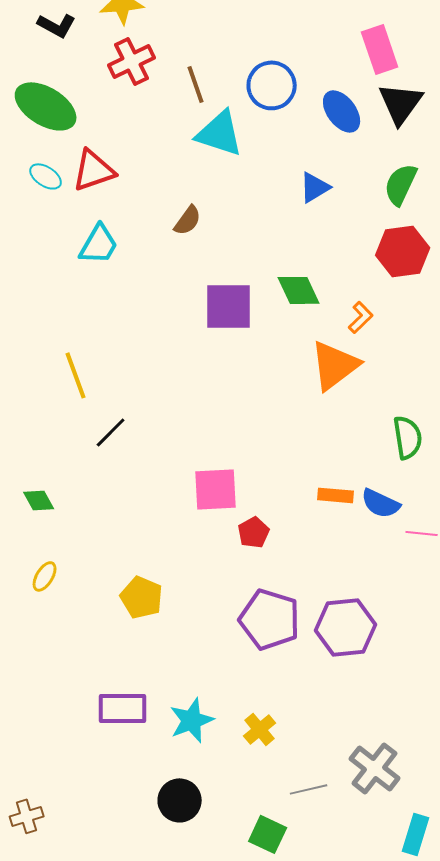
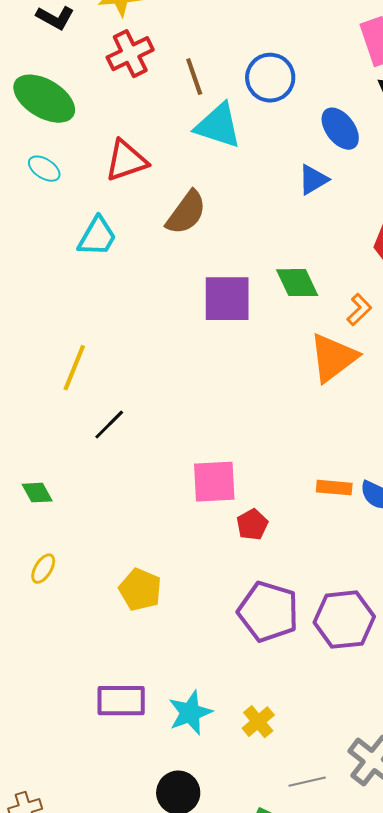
blue ellipse: (342, 111) -> (340, 129), moved
red triangle: (94, 170) -> (126, 161), moved
brown semicircle: (188, 220) -> (186, 213), size x1.5
yellow line: (76, 375) -> (74, 368), turned 42

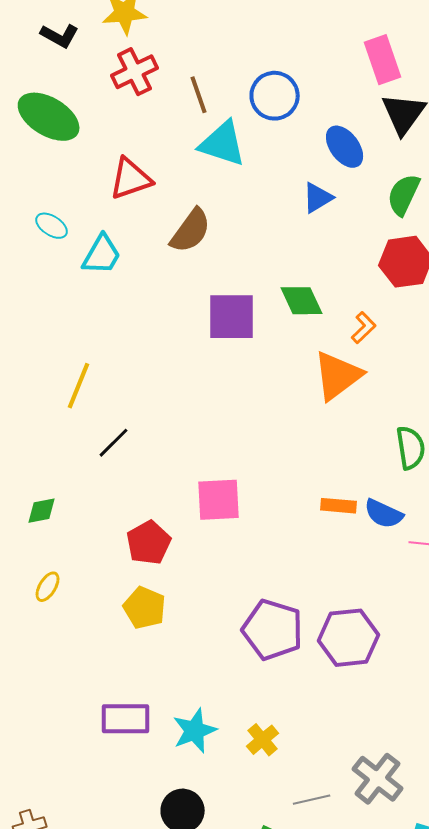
cyan ellipse: (44, 169) -> (52, 226), moved
green diamond: (37, 493) -> (42, 511), turned -72
red pentagon: (252, 525) -> (149, 543), moved, size x1.4

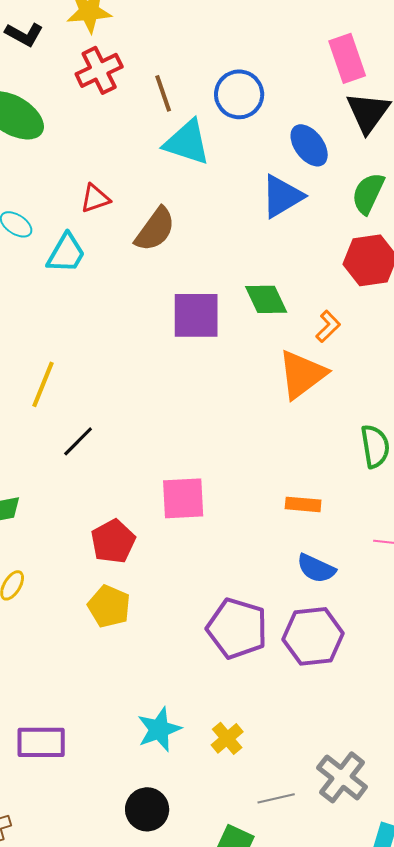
red triangle: (131, 179) -> (95, 198), moved, size x0.7
blue triangle: (318, 198) -> (282, 196), size x1.4
blue semicircle: (384, 514) -> (316, 568), moved
purple rectangle: (126, 719) -> (41, 742), moved

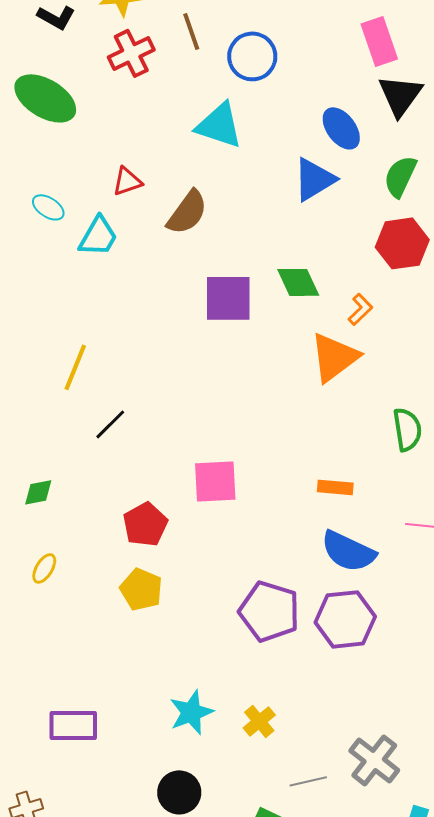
brown line: (163, 93) -> (191, 31), moved
blue circle: (239, 94) -> (252, 56), moved
blue semicircle: (316, 568) -> (348, 551), size x1.4

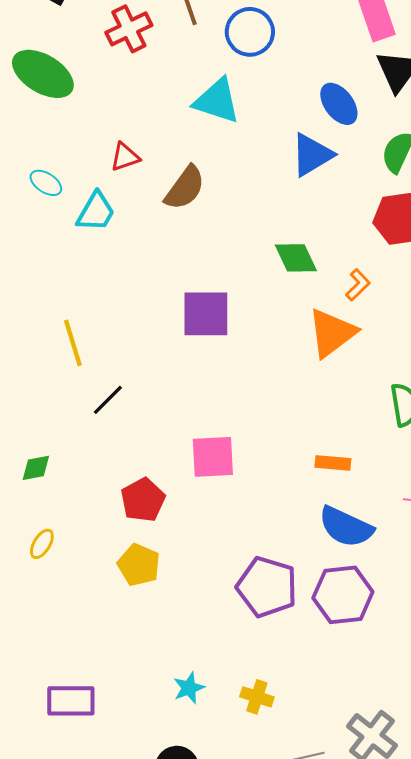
purple square: (228, 298) -> (206, 314), moved
yellow line: (75, 367) -> (73, 343), turned -39
cyan star: (191, 712) -> (189, 688), size x0.7
yellow cross: (259, 721) -> (257, 697), turned -32

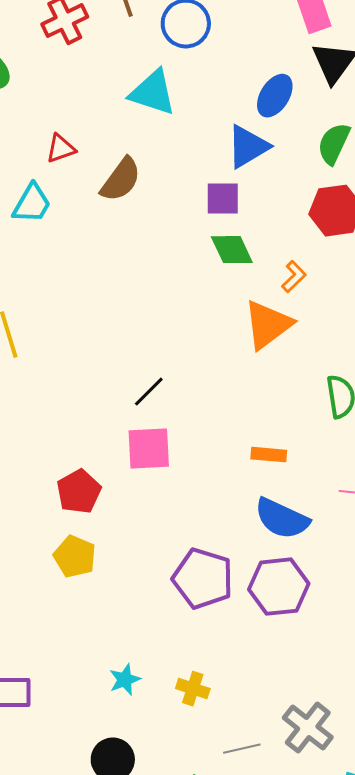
blue ellipse: (339, 104) -> (275, 96), turned 69
purple square: (206, 314) -> (223, 199), moved, size x0.7
black line: (108, 400) -> (149, 392), moved

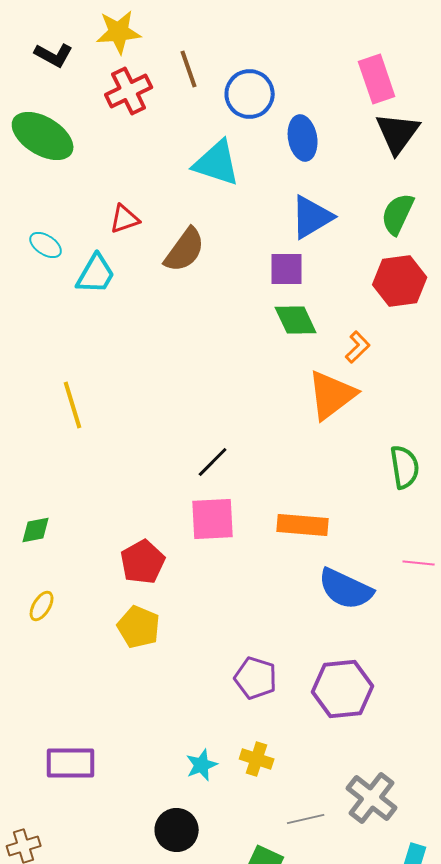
blue ellipse: (275, 96) -> (303, 138), moved, turned -42
orange rectangle: (269, 455) -> (303, 525), moved, size x1.4
purple pentagon: (203, 579) -> (256, 678), moved, size x0.7
purple hexagon: (279, 587) -> (343, 689), moved
cyan star: (125, 680) -> (202, 765), moved

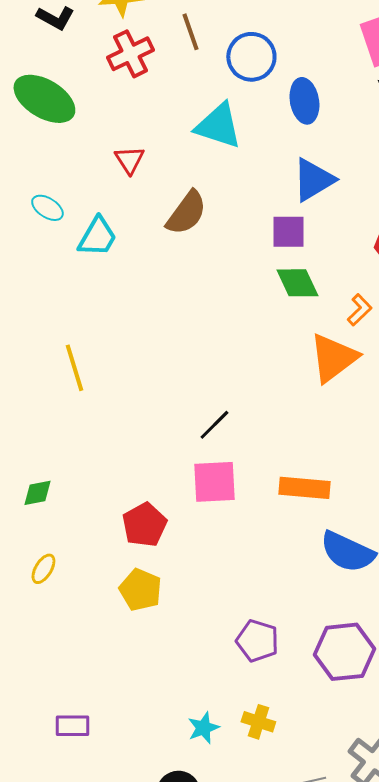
red triangle: (125, 219) -> (129, 160), moved, turned -44
purple rectangle: (71, 763) -> (72, 726), size x0.7

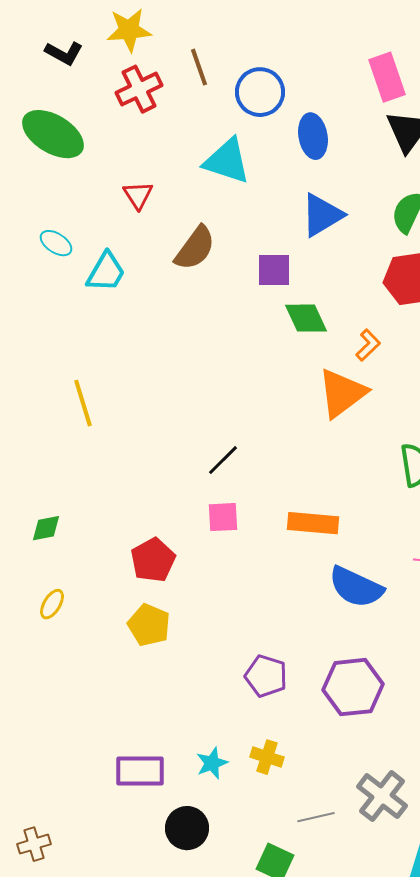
purple square: (288, 232) -> (274, 270), moved
pink square: (214, 482) -> (223, 517), size x0.7
purple rectangle: (72, 726) -> (140, 771), moved, size x1.4

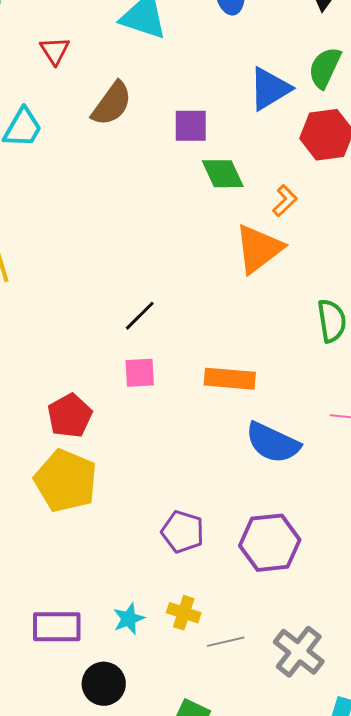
blue triangle: (322, 215) -> (270, 89), moved
yellow pentagon: (149, 625) -> (66, 481), size x1.5
gray line: (316, 817) -> (226, 642), moved

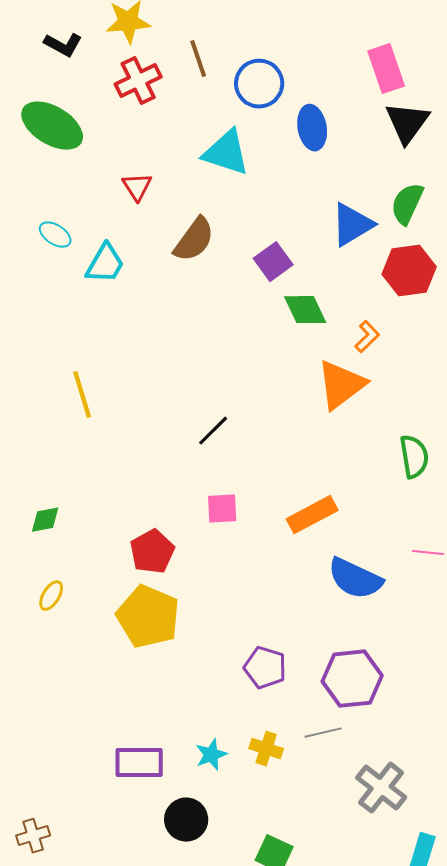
purple square: (191, 126) -> (273, 262), turned -36
black line: (140, 316) -> (213, 431), moved
orange rectangle: (230, 379) -> (312, 515), turned -33
gray line: (226, 642) -> (323, 733), moved

